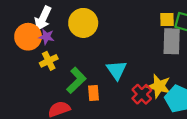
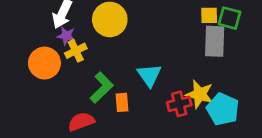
orange circle: (28, 37) -> (44, 63), moved
yellow cross: (49, 61) -> (76, 51), moved
red cross: (142, 94) -> (179, 104), turned 30

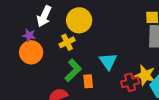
purple star: (66, 36) -> (29, 35), moved
yellow cross: (76, 51) -> (67, 42), moved

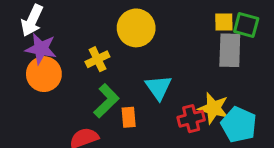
white arrow: (44, 16) -> (32, 20), moved
yellow circle: (79, 20) -> (136, 28), moved
purple star: (29, 35) -> (41, 49), size x1.5

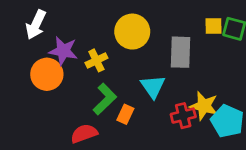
purple star: (41, 49) -> (63, 51), moved
gray rectangle: (230, 50) -> (180, 52), moved
orange rectangle: (129, 117) -> (125, 114), turned 30

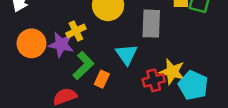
purple star: (63, 51) -> (61, 45), moved

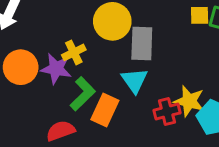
gray rectangle: (151, 24) -> (142, 44), moved
orange rectangle: (102, 79) -> (105, 110), size x1.5

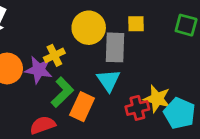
yellow square: (200, 15) -> (136, 24), moved

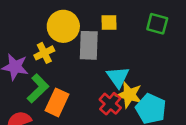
yellow cross: (54, 55) -> (44, 53), moved
cyan triangle: (108, 80) -> (118, 77), moved
red cross: (137, 108) -> (110, 104), turned -35

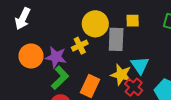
green L-shape: (38, 88) -> (60, 78), moved
yellow star: (129, 95) -> (121, 75), moved

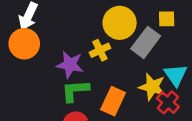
gray rectangle: (116, 39) -> (146, 42), turned 35
orange circle: (31, 56) -> (24, 44), moved
green L-shape: (60, 78) -> (75, 91), turned -140

